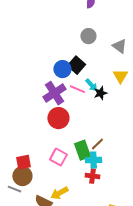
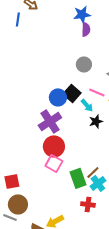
cyan arrow: (91, 85) -> (87, 105), moved
pink line: (77, 89) -> (97, 92), moved
pink square: (58, 157) -> (54, 163), moved
cyan cross: (93, 160) -> (98, 183), moved, turned -35
red square: (23, 162) -> (12, 181), moved

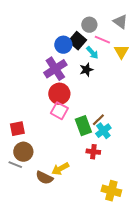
gray circle: (84, 64) -> (89, 25), moved
black star: (96, 121) -> (86, 70), moved

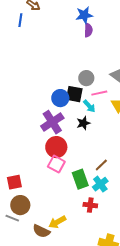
pink line: (102, 40) -> (99, 93), turned -35
black square: (77, 41) -> (74, 94), turned -30
brown line: (98, 120) -> (101, 165), moved

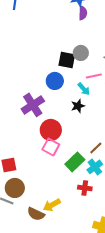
gray circle: (86, 78) -> (81, 53), moved
black square: (74, 94) -> (67, 60), moved
purple cross: (52, 122) -> (33, 105), moved
green rectangle: (80, 179) -> (75, 162), turned 66

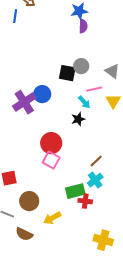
blue circle: (55, 81) -> (42, 94), moved
purple cross: (33, 105) -> (24, 102), moved
green rectangle: (75, 162) -> (75, 191), moved, turned 30
brown circle: (15, 188) -> (29, 201), moved
brown semicircle: (36, 214) -> (24, 234), moved

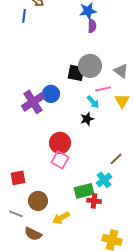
gray circle: (81, 66) -> (90, 66), size x1.5
brown line: (96, 161) -> (116, 159), moved

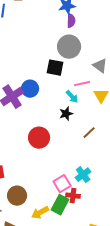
gray circle: (90, 66) -> (69, 47), moved
brown line: (116, 159) -> (89, 133), moved
pink square: (60, 160) -> (62, 184), moved, turned 30
green rectangle: (84, 191) -> (60, 205), moved, turned -48

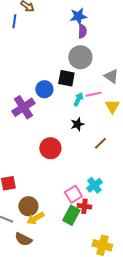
blue circle: (30, 89) -> (44, 89), moved
cyan arrow: (72, 97) -> (78, 99), moved, turned -112
yellow arrow: (40, 213) -> (35, 218), moved

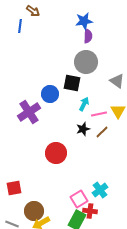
pink line: (93, 94) -> (99, 114), moved
brown line: (100, 143) -> (102, 132), moved

